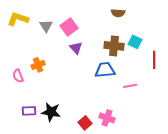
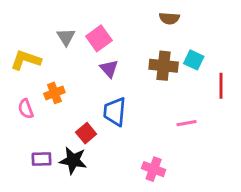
yellow L-shape: (18, 19) -> (26, 60), moved
blue trapezoid: (105, 70) -> (115, 112), moved, turned -80
red square: (85, 123) -> (86, 133), moved

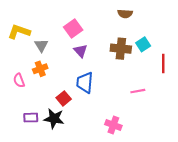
gray triangle: (66, 37) -> (41, 45), moved
yellow L-shape: (26, 60) -> (19, 32), moved
cyan square: (194, 60) -> (143, 44), turned 32

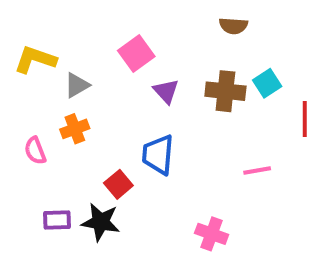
gray triangle: (41, 45) -> (77, 85), turned 32
purple triangle: (81, 51) -> (166, 91), moved

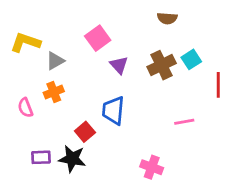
brown cross: (225, 91) -> (162, 65), turned -32

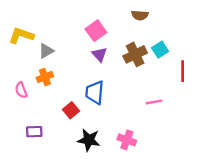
pink square: (98, 38) -> (96, 31), moved
black star: (72, 159) -> (89, 140), moved

